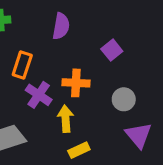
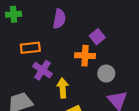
orange rectangle: (22, 65) -> (30, 48), turned 66
orange cross: (76, 83) -> (85, 56), moved

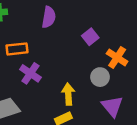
orange cross: (85, 56) -> (117, 58), moved, turned 30
yellow arrow: (63, 88) -> (68, 94), moved

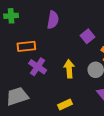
yellow arrow: (68, 94) -> (69, 69), moved

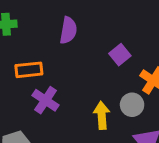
yellow arrow: (69, 69) -> (102, 115), moved

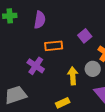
purple semicircle: (68, 30) -> (40, 20), moved
orange rectangle: (29, 70) -> (54, 46), moved

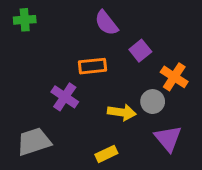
purple semicircle: (40, 20) -> (106, 23), moved, turned 132
yellow arrow: (73, 76) -> (122, 112), turned 102

